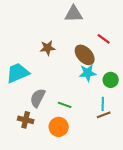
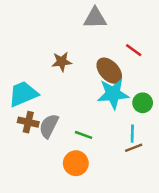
cyan star: (88, 73) -> (113, 94), size x1.4
brown cross: (26, 120) -> (28, 122), moved

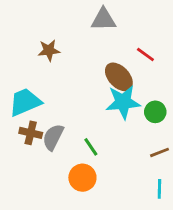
brown star: (62, 62) -> (49, 50), moved
cyan line: (132, 134) -> (159, 189), moved
green line: (84, 135) -> (91, 147), turned 36
brown line: (134, 148) -> (159, 152), moved

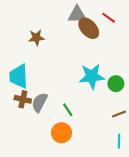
red line: (145, 54) -> (109, 18), moved
brown ellipse: (119, 77) -> (89, 28), moved
cyan trapezoid: (25, 102) -> (19, 76), turned -70

